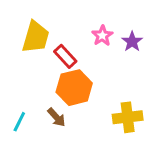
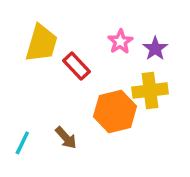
orange hexagon: (74, 88) -> (115, 111), moved
yellow cross: (128, 117) -> (150, 90), moved

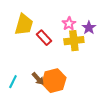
yellow cross: (150, 90) -> (74, 41), moved
orange hexagon: (115, 111) -> (54, 81), moved

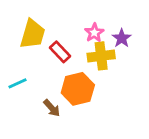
orange hexagon: (54, 81) -> (78, 89), moved
cyan line: (13, 82) -> (18, 83), moved, turned 40

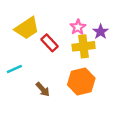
yellow trapezoid: (33, 34) -> (27, 28), turned 40
orange hexagon: (78, 89) -> (81, 81), moved

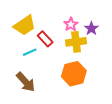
cyan line: (14, 69) -> (30, 52), moved
brown arrow: (43, 89) -> (26, 82), moved, size x1.5

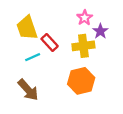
pink star: (71, 24) -> (85, 18), moved
yellow trapezoid: (25, 25) -> (27, 28), turned 105

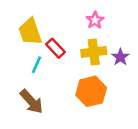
purple star: (100, 31) -> (120, 57), moved
cyan line: (33, 57) -> (37, 65), turned -42

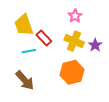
yellow cross: (94, 52) -> (74, 41), turned 30
cyan line: (37, 65) -> (29, 51), turned 56

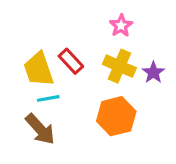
yellow trapezoid: (24, 25) -> (39, 69), moved
cyan line: (29, 51) -> (48, 98), moved

